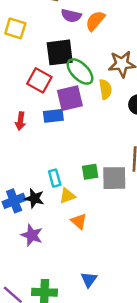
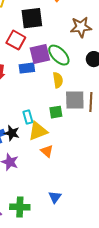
green ellipse: (80, 72) -> (59, 55), moved
yellow semicircle: (105, 89) -> (58, 80), moved
gray square: (114, 178) -> (75, 100), moved
yellow triangle: (67, 196) -> (38, 131), size x1.5

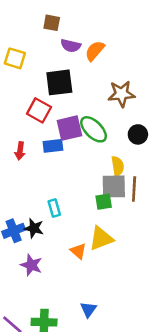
yellow semicircle: (58, 80) -> (118, 166), moved
green square: (56, 112) -> (104, 202), moved
yellow triangle: (38, 131) -> (101, 238), moved

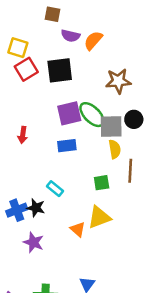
red square: (39, 110) -> (26, 69), moved, turned 30
blue rectangle: (53, 146) -> (67, 146), moved
gray square: (114, 186) -> (111, 127), moved
cyan rectangle: (54, 208) -> (55, 189), turned -35

